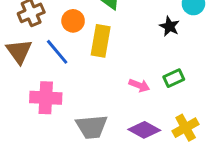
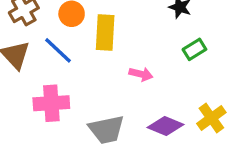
green rectangle: (174, 78) -> (194, 49), moved
pink arrow: (139, 85) -> (141, 74), moved

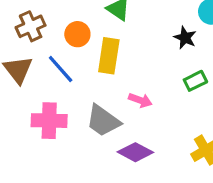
purple diamond: (166, 126) -> (135, 152), moved
gray trapezoid: (106, 129) -> (103, 121), moved, turned 42

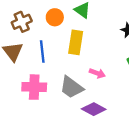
orange circle: (77, 34) -> (55, 17), moved
blue line: (61, 69) -> (42, 51), turned 35

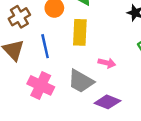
pink cross: (34, 87) -> (41, 85), turned 30

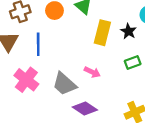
yellow rectangle: (80, 32) -> (102, 33), moved

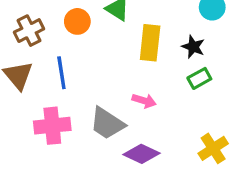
black star: (129, 31) -> (193, 47), moved
pink cross: (26, 80) -> (52, 126), turned -35

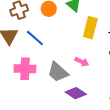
blue line: (61, 73) -> (35, 38), turned -48

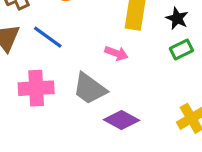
pink arrow: (82, 62) -> (116, 53), moved

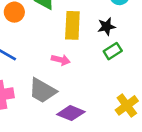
black star: (177, 18) -> (106, 27), turned -30

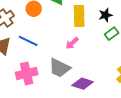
pink arrow: (61, 60) -> (72, 43), turned 128

